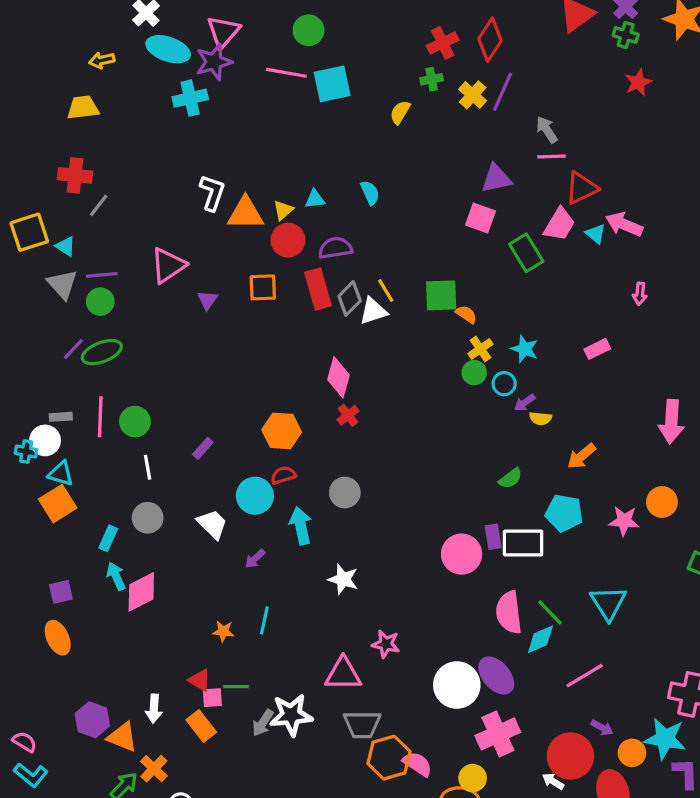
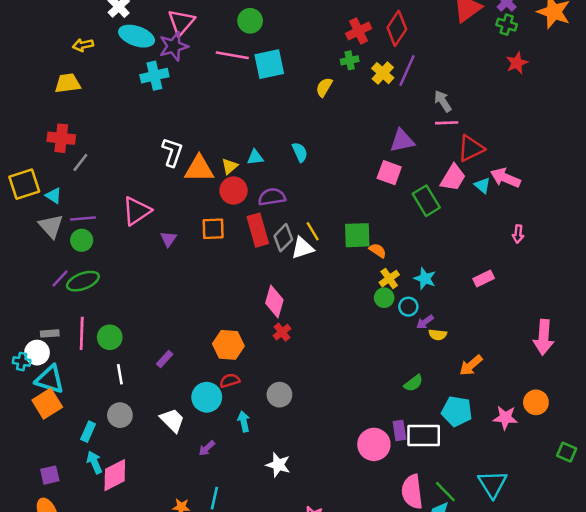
cyan triangle: (61, 474) -> (50, 379), size x1.4
cyan arrow: (301, 526) -> (244, 421), size x0.7

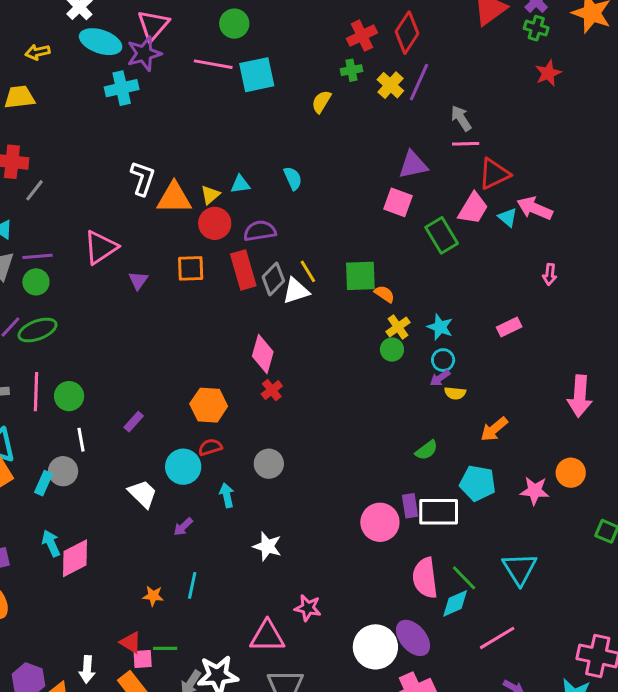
cyan circle: (408, 307) -> (443, 360), moved
gray circle: (120, 415) -> (63, 471), moved
cyan rectangle: (88, 432) -> (43, 483), moved

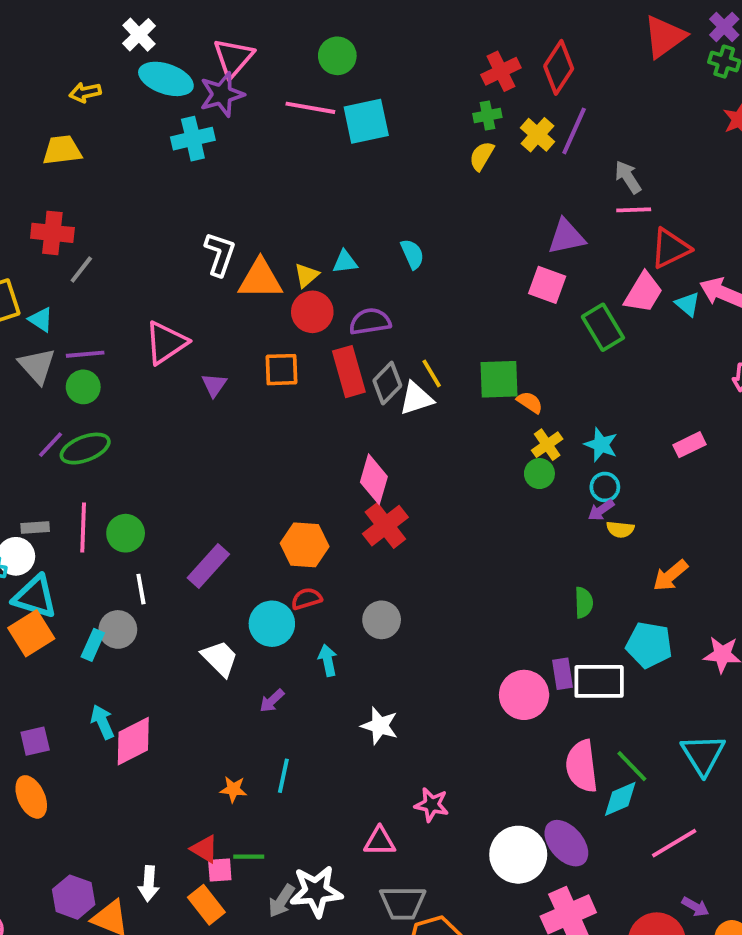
yellow semicircle: (321, 102) -> (482, 156), moved
red cross: (272, 390) -> (385, 526), size x1.6
purple rectangle: (134, 422) -> (208, 566), size x1.6
green semicircle: (427, 450) -> (584, 603), turned -55
pink triangle: (267, 636) -> (380, 841), size x0.7

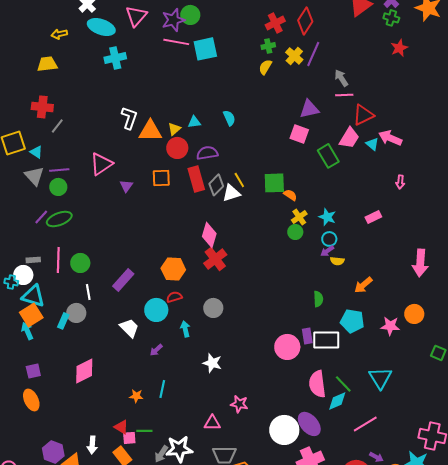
purple star: (222, 94) -> (173, 20), moved
cyan arrow: (102, 722) -> (27, 331), moved

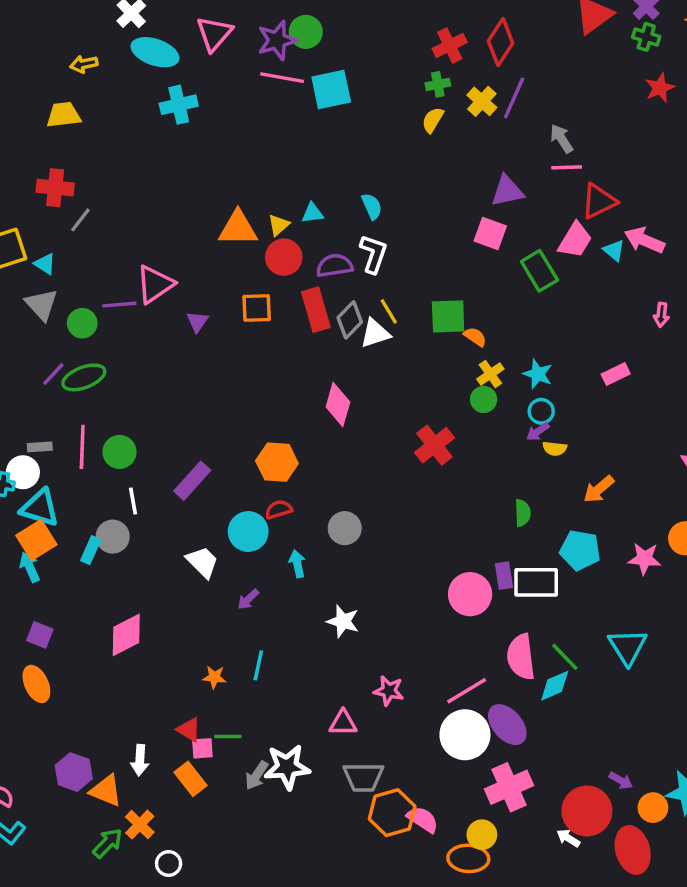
white L-shape: (129, 118) -> (373, 254), moved
purple line: (59, 170) -> (119, 305), moved
red cross: (215, 259) -> (434, 445), moved
purple square: (33, 371) -> (40, 635), turned 35
pink line: (365, 424) -> (467, 691), moved

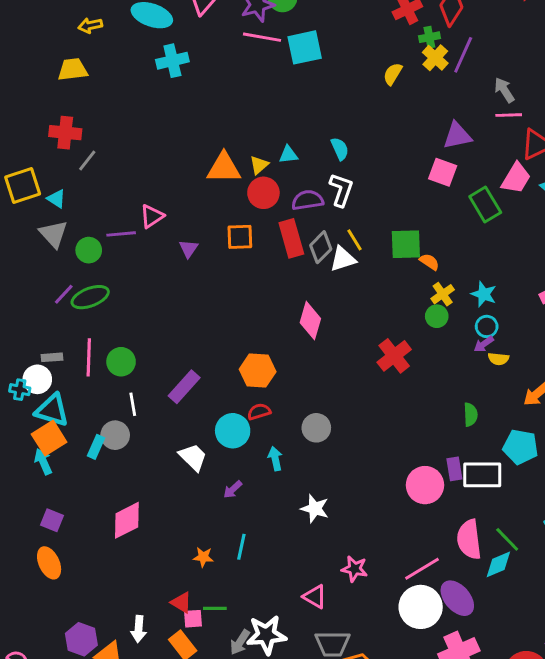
green cross: (438, 84) -> (429, 37), moved
pink triangle: (155, 284) -> (152, 216), size x0.7
pink triangle: (343, 723) -> (315, 597), turned 30

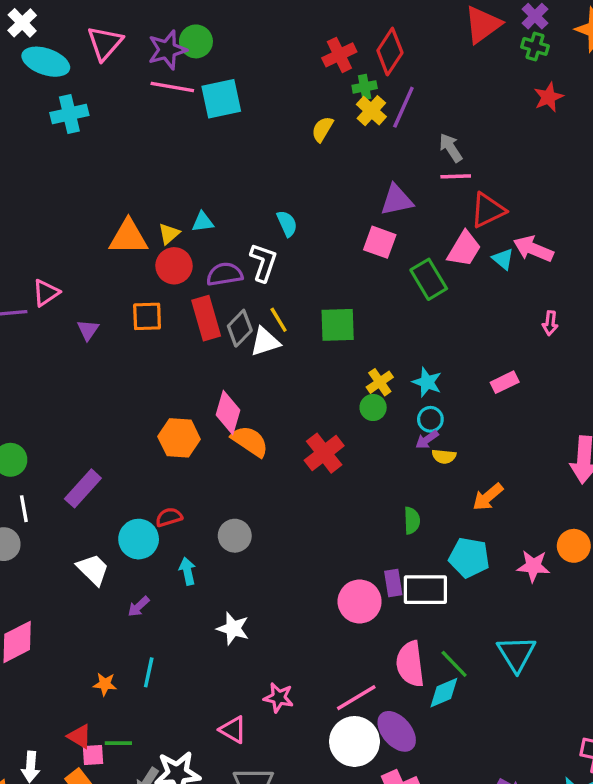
cyan semicircle: (340, 149) -> (287, 224), moved
orange semicircle: (429, 262) -> (250, 441), moved, size x1.6
orange hexagon: (258, 371) -> (179, 438), moved

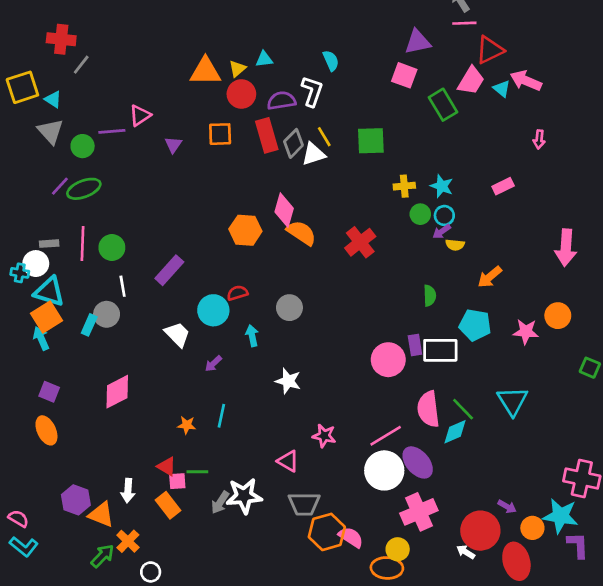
yellow cross: (380, 382) -> (404, 186), turned 30
green circle: (373, 407) -> (420, 214), moved

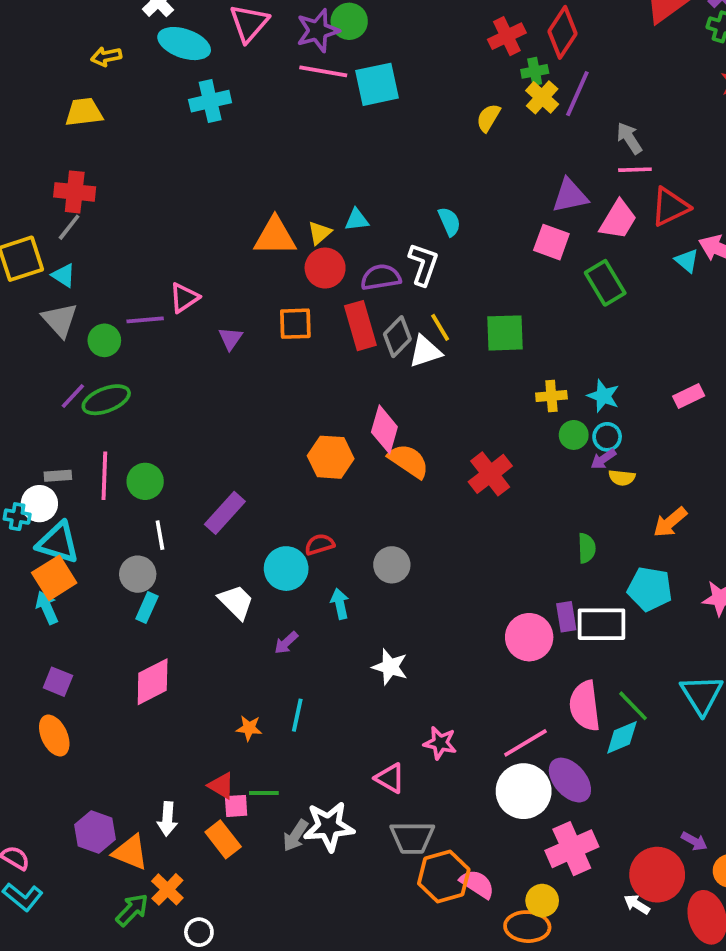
gray line: (81, 65) -> (69, 227), moved
pink trapezoid: (471, 81) -> (618, 220), moved
cyan rectangle: (89, 325) -> (147, 607), moved

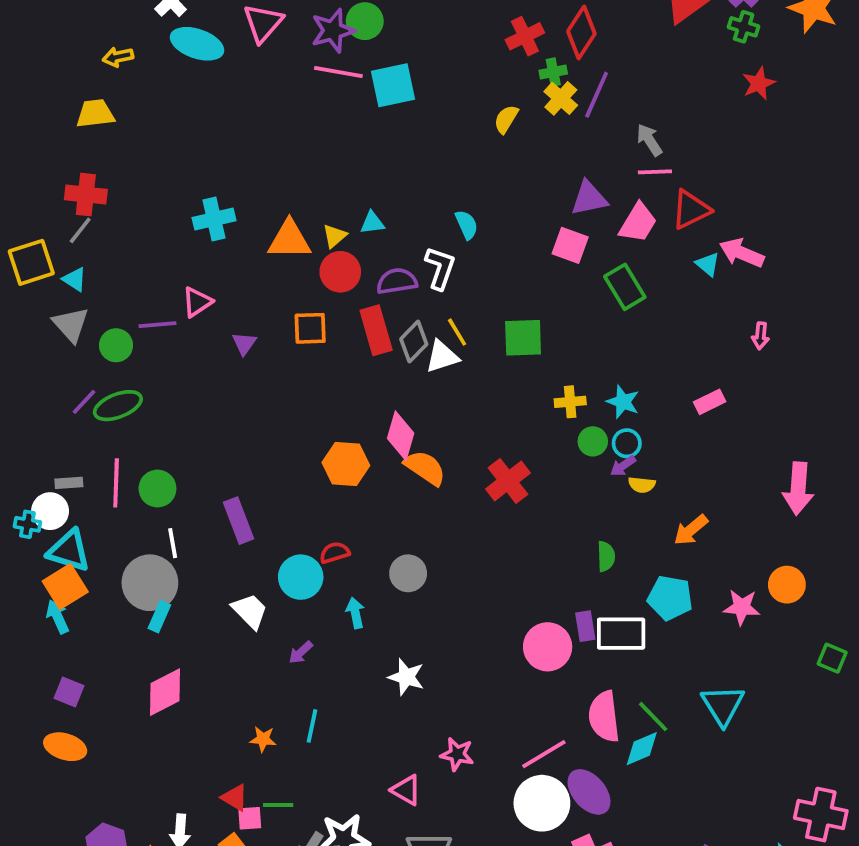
cyan cross: (210, 101) -> (214, 219), moved
purple rectangle: (225, 513) -> (239, 521), turned -63
gray circle: (138, 574) -> (150, 583), size x1.5
orange ellipse: (54, 735) -> (65, 747), turned -48

